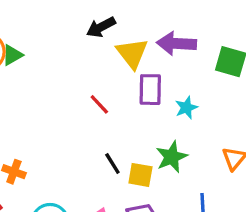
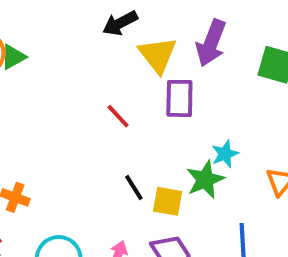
purple arrow: (177, 44) -> (211, 43), turned -72
cyan star: (186, 108) -> (225, 154), moved

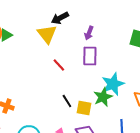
purple arrow: (211, 43) -> (89, 33), moved, size x0.6
yellow triangle: (158, 55) -> (47, 34), moved
cyan star: (225, 154) -> (113, 84), size x1.6

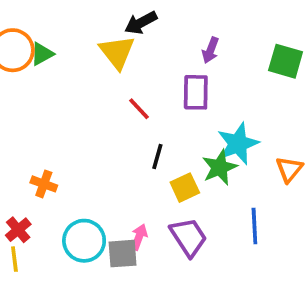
purple arrow: (89, 33) -> (210, 50), moved
black line: (67, 101) -> (157, 156), moved, turned 48
yellow square: (84, 108) -> (185, 188), turned -35

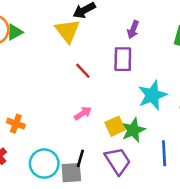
black line: (157, 156) -> (80, 158), moved
green star: (220, 167) -> (133, 130), moved
pink arrow: (139, 237) -> (83, 113), moved, turned 36

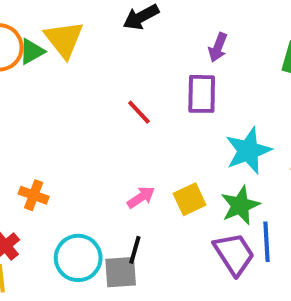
yellow triangle: (67, 31) -> (64, 39), moved
pink arrow: (83, 113) -> (141, 197), moved
green star: (133, 130) -> (240, 205), moved
purple trapezoid: (118, 161) -> (234, 254), moved

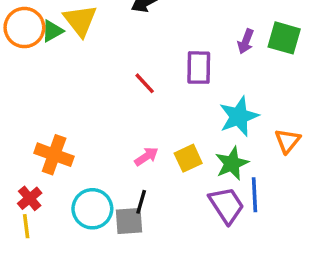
purple arrow: (218, 47) -> (246, 41), moved
orange cross: (34, 195) -> (54, 155), size x1.5

